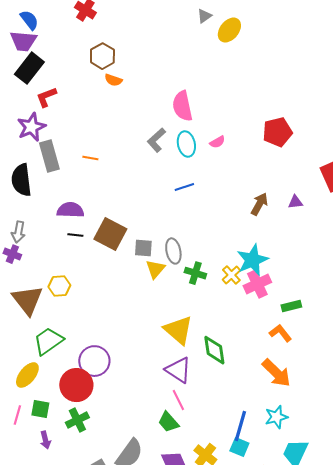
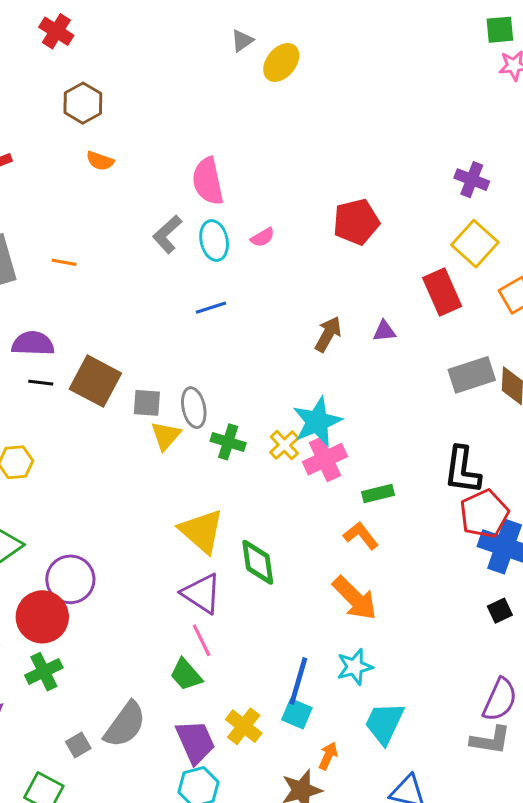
orange semicircle: (113, 80) -> (100, 161), moved

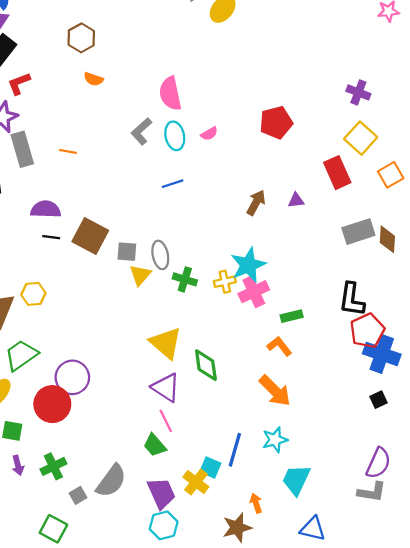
yellow cross: (284, 445) -> (225, 282), turned 30
green cross: (44, 672) -> (53, 466), moved
cyan square: (297, 714) -> (210, 468), moved
orange arrow: (328, 756) -> (256, 503), turned -42

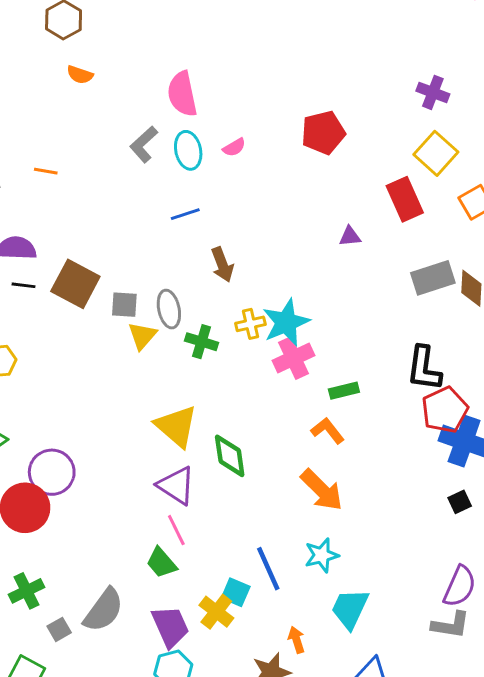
brown arrow: (256, 203) -> (222, 265), moved, turned 130
yellow cross: (225, 282) -> (250, 324), moved
blue line: (235, 450) -> (268, 569), turned -40

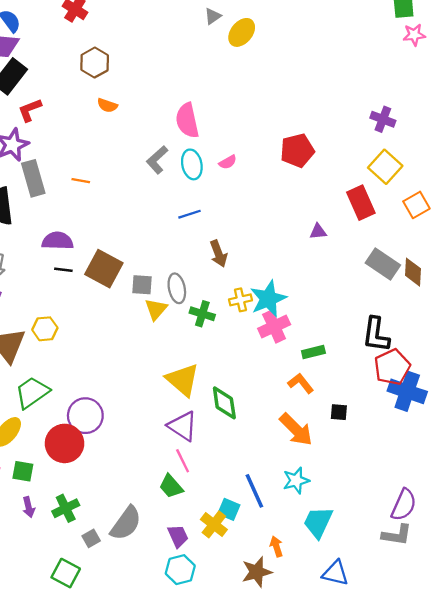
gray rectangle: (433, 278) -> (383, 264), turned 52
black square: (460, 502) -> (339, 412), moved, turned 30
purple trapezoid: (170, 626) -> (178, 536), size x0.7

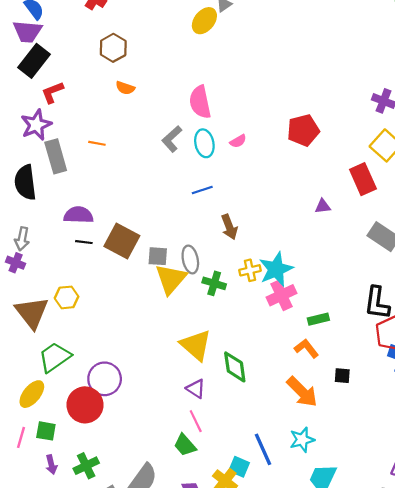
yellow ellipse: (242, 32) -> (204, 21), moved
orange line: (81, 181) -> (97, 143), moved
yellow triangle: (156, 309) -> (171, 279), size x1.5
purple triangle: (183, 426) -> (196, 389), size x0.7

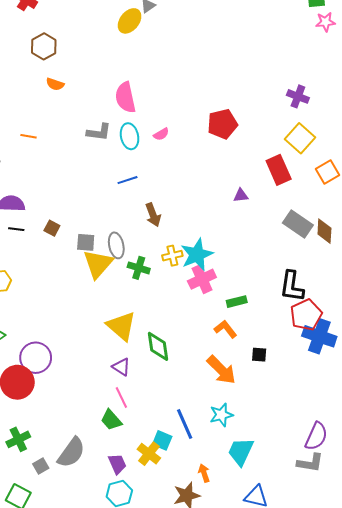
gray L-shape: (172, 139) -> (99, 132), turned -130
brown square: (122, 241) -> (52, 228), size x0.5

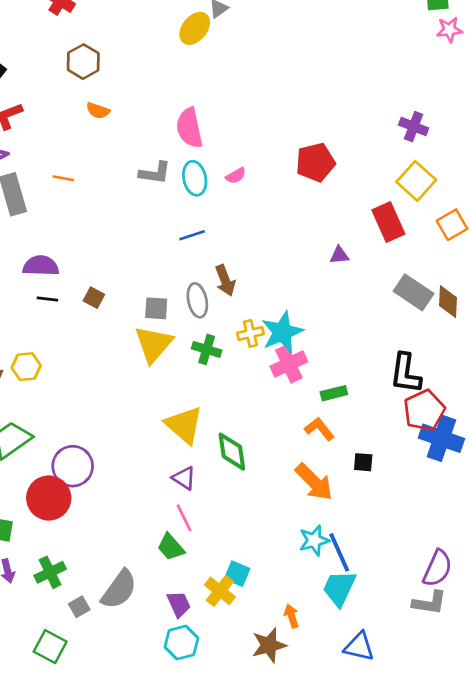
gray square: (86, 242) -> (156, 308), moved
gray ellipse: (116, 245) -> (197, 300), moved
blue line: (185, 424) -> (339, 552), moved

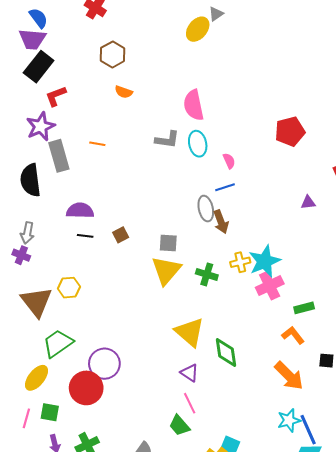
pink semicircle: (236, 176) -> (229, 161), moved, turned -84
blue line: (192, 235) -> (225, 187), moved
brown square: (94, 298) -> (121, 235), turned 35
gray ellipse: (197, 300) -> (206, 209), moved

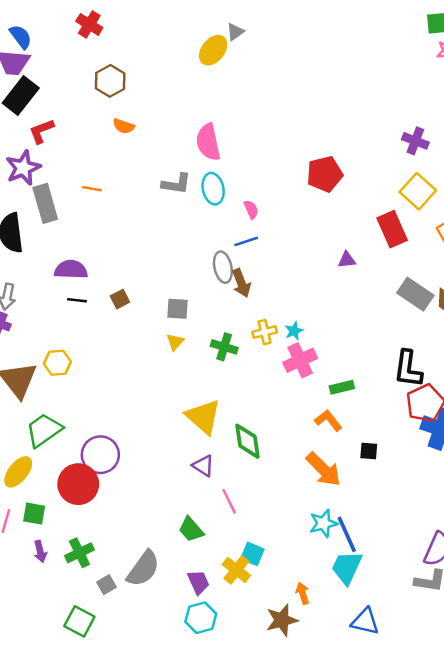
cyan star: (265, 261) -> (294, 331), size x0.5
yellow triangle: (166, 270) -> (175, 342), size x0.5
pink line: (190, 403) -> (229, 501), moved

